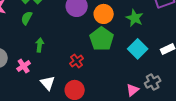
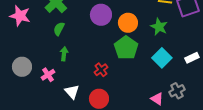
green semicircle: (27, 18) -> (59, 29), moved
pink triangle: (133, 90) -> (157, 99), turned -48

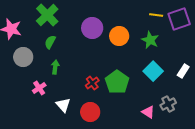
green pentagon: (126, 48) -> (117, 82), moved
white rectangle: (192, 58) -> (183, 71), turned -32
gray circle: (22, 67) -> (23, 57), moved

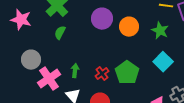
gray circle: (23, 57) -> (31, 60), moved
green arrow: (55, 67) -> (75, 71), moved
pink cross: (39, 88) -> (49, 79), size x1.6

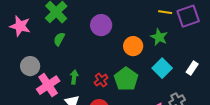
orange circle: (129, 27) -> (133, 46), moved

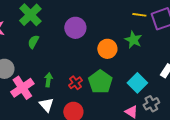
cyan square: (162, 68) -> (137, 83), moved

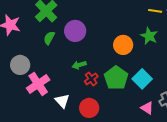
purple circle: (75, 28) -> (75, 31), moved
green arrow: (48, 80) -> (79, 65), moved, turned -112
cyan square: (137, 83) -> (142, 79), moved

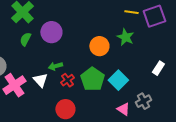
white triangle: (62, 101) -> (40, 80), moved

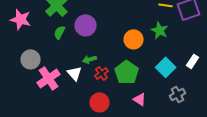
cyan square: (118, 80) -> (166, 67), moved
pink triangle: (123, 109) -> (140, 99), moved

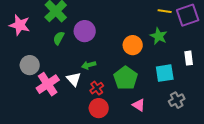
white rectangle: (193, 61) -> (189, 58), moved, turned -40
cyan square: (166, 67) -> (165, 73), turned 36
red cross: (102, 73) -> (97, 88), moved

